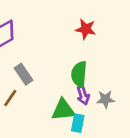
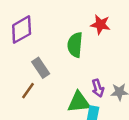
green semicircle: (79, 74) -> (75, 45), moved

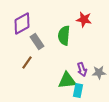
gray rectangle: (41, 68) -> (37, 42), moved
brown line: (28, 91) -> (27, 62), moved

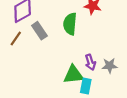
brown line: (27, 62) -> (16, 39), moved

